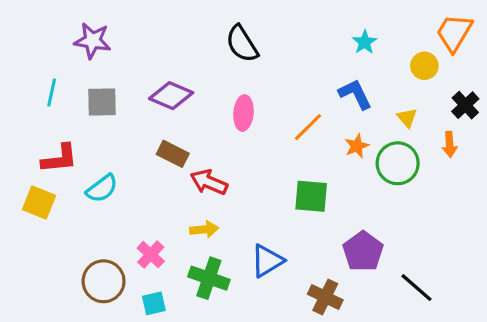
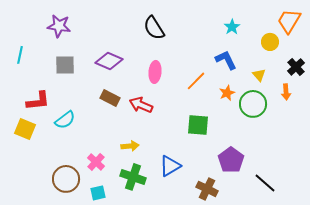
cyan line: (52, 93) -> (20, 55), moved
red arrow: (209, 182) -> (141, 105), moved

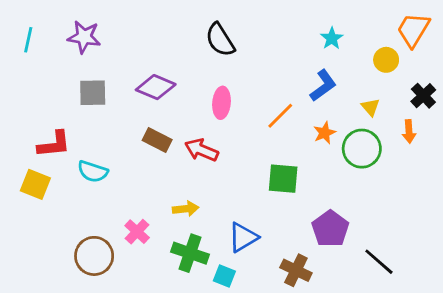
cyan line: (20, 55) -> (28, 40), moved
blue L-shape: (226, 60) -> (323, 86), turned 80
cyan semicircle: (65, 120) -> (93, 171), turned 55
cyan square: (98, 193) -> (224, 276), moved, turned 35

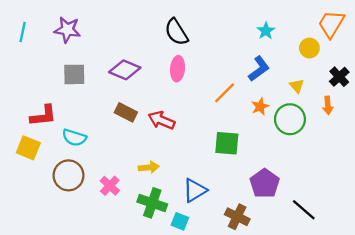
pink ellipse: (222, 103) -> (178, 69), moved
brown circle: (94, 256) -> (69, 175), moved

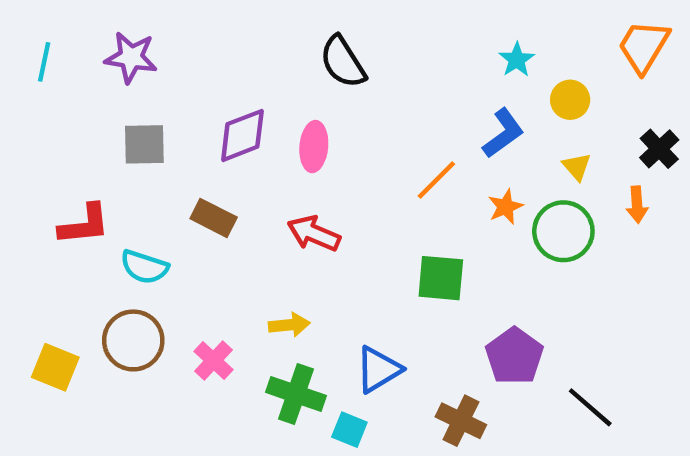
yellow circle: (309, 48) -> (570, 100), moved
pink ellipse: (178, 69) -> (314, 147), moved
purple diamond: (125, 70) -> (242, 135), turned -44
brown rectangle: (126, 112) -> (214, 218), moved
yellow square: (28, 148) -> (55, 367), moved

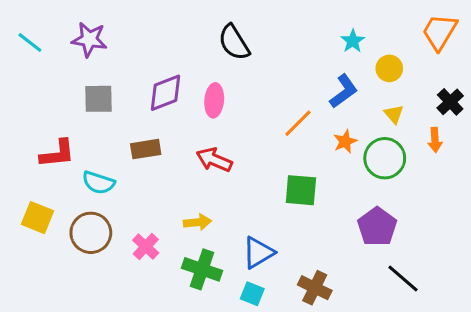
cyan line: (44, 62) -> (30, 43), turned -64
brown rectangle: (214, 218) -> (146, 149), turned -36
purple pentagon: (514, 356) -> (377, 227), moved
yellow square: (55, 367) -> (38, 218), moved
cyan square: (349, 430) -> (252, 294), moved

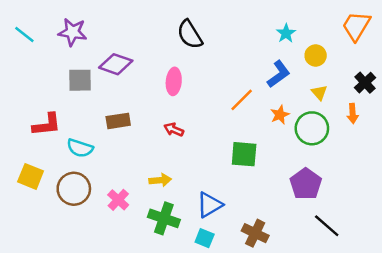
purple diamond: (165, 93) -> (116, 64), moved, turned 40
red arrow: (214, 160) -> (174, 130), size x0.7

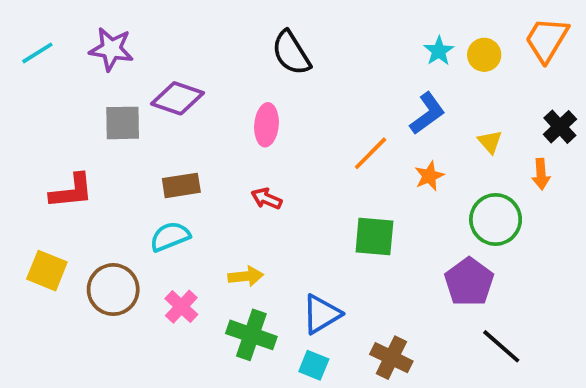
cyan line: (24, 35) -> (37, 53), turned -70
yellow circle: (316, 56) -> (484, 55), moved
green circle: (312, 128) -> (496, 219), moved
cyan semicircle: (80, 148) -> (170, 237), moved, turned 140

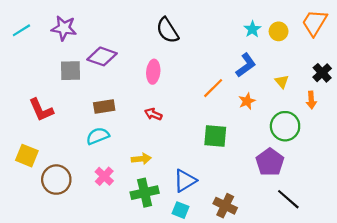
red L-shape: (72, 191) -> (41, 110), turned 72
brown circle: (113, 290) -> (56, 180), moved
green cross: (251, 335) -> (145, 193), turned -32

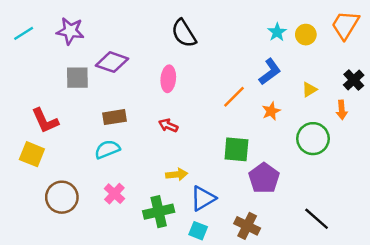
yellow triangle: (282, 81) -> (309, 90), turned 40
yellow square: (27, 156) -> (32, 154), moved
yellow arrow: (141, 159) -> (177, 174), moved
purple pentagon: (270, 162) -> (264, 178), moved

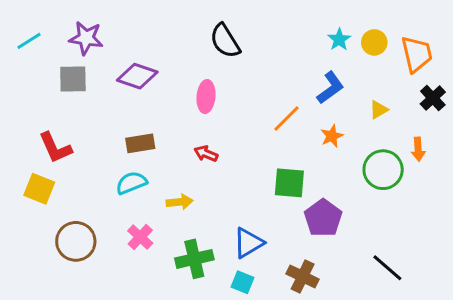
orange trapezoid: (345, 25) -> (417, 54), moved, turned 136
gray square: (77, 78) -> (73, 79), moved
orange arrow: (342, 110) -> (418, 149), moved
yellow arrow: (177, 174) -> (180, 202), moved

